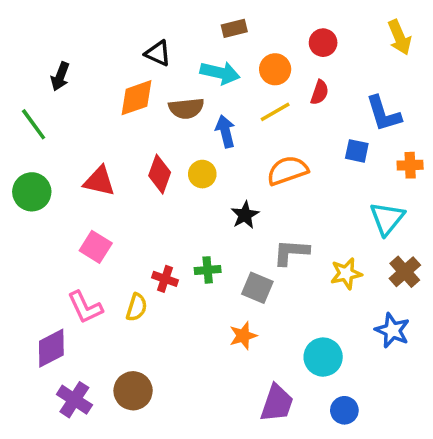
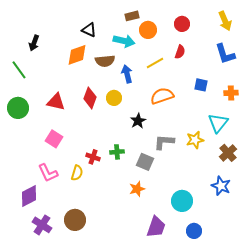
orange circle: (275, 69) -> (148, 30), moved
blue L-shape: (383, 114) -> (225, 54), moved
yellow star: (346, 274) -> (195, 140), moved

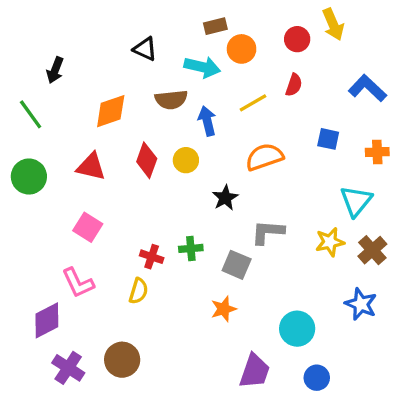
yellow arrow: (225, 21) -> (333, 24), moved
blue L-shape: (225, 54) -> (367, 88), turned 150
orange diamond: (77, 55) -> (111, 111), moved
yellow star: (195, 140) -> (330, 242), moved
yellow semicircle: (77, 173) -> (138, 291), moved

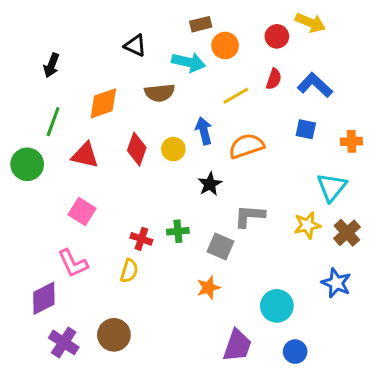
yellow arrow: (333, 24) -> (310, 23), turned -44
blue L-shape: (367, 88) -> (315, 85), moved
green line: (31, 114) -> (53, 122), moved, turned 56
blue arrow: (207, 121) -> (204, 131), moved

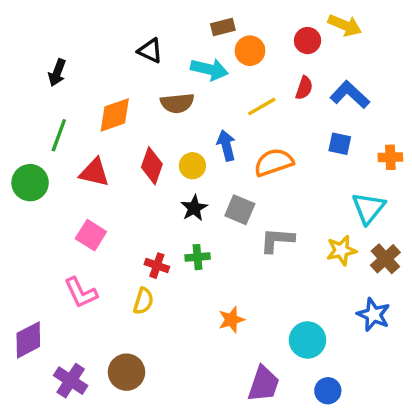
black star: (210, 184) -> (194, 208), moved
gray square: (221, 246) -> (240, 210), moved
purple diamond: (44, 298) -> (28, 340), moved

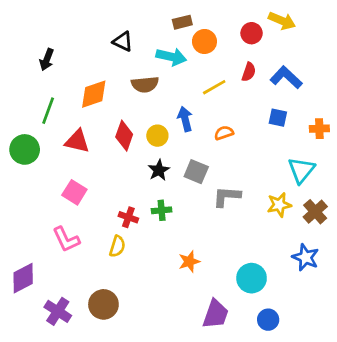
orange semicircle: (274, 162) -> (224, 133), size x0.6

